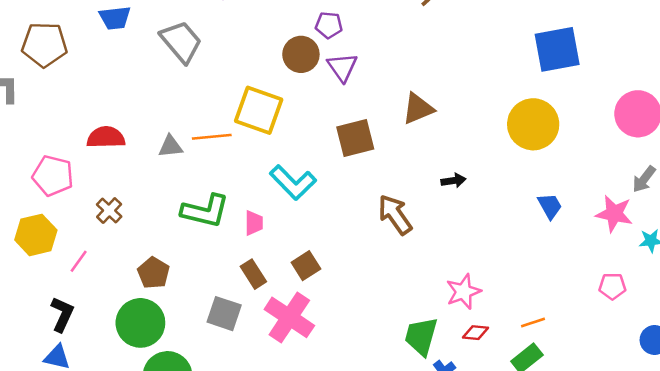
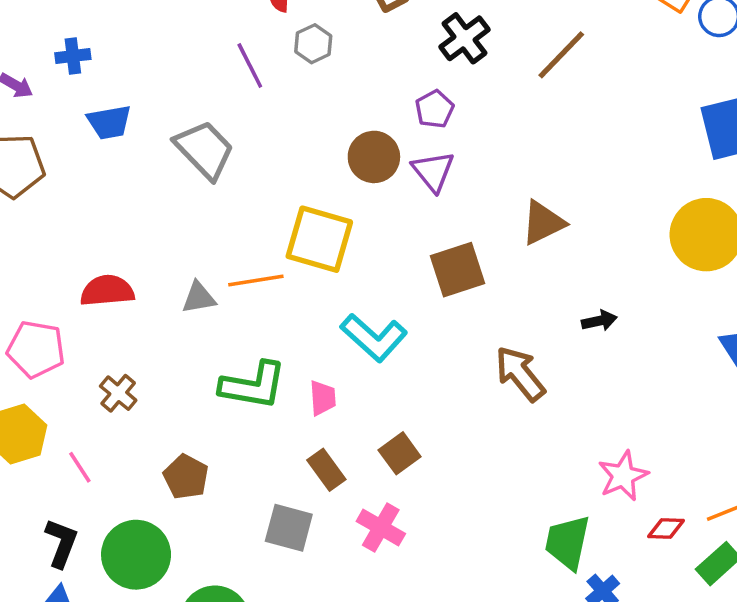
purple pentagon: (329, 25) -> (434, 109), moved, turned -30
pink line: (79, 261) -> (80, 467), turned -65
pink cross: (289, 317) -> (381, 527), size x0.7
green circle: (140, 323) -> (136, 555), moved
red diamond: (476, 333) -> (666, 529), moved

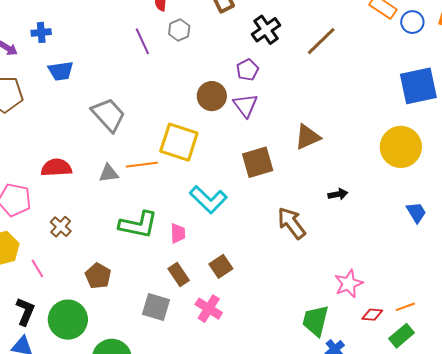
gray trapezoid: (204, 150) -> (108, 115), moved

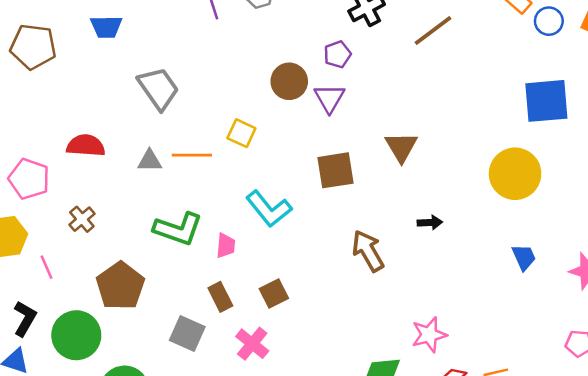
brown triangle: (308, 137) -> (401, 147), turned -44
yellow square: (179, 142) -> (241, 133), size x0.6
brown pentagon: (98, 276) -> (120, 286), size x1.5

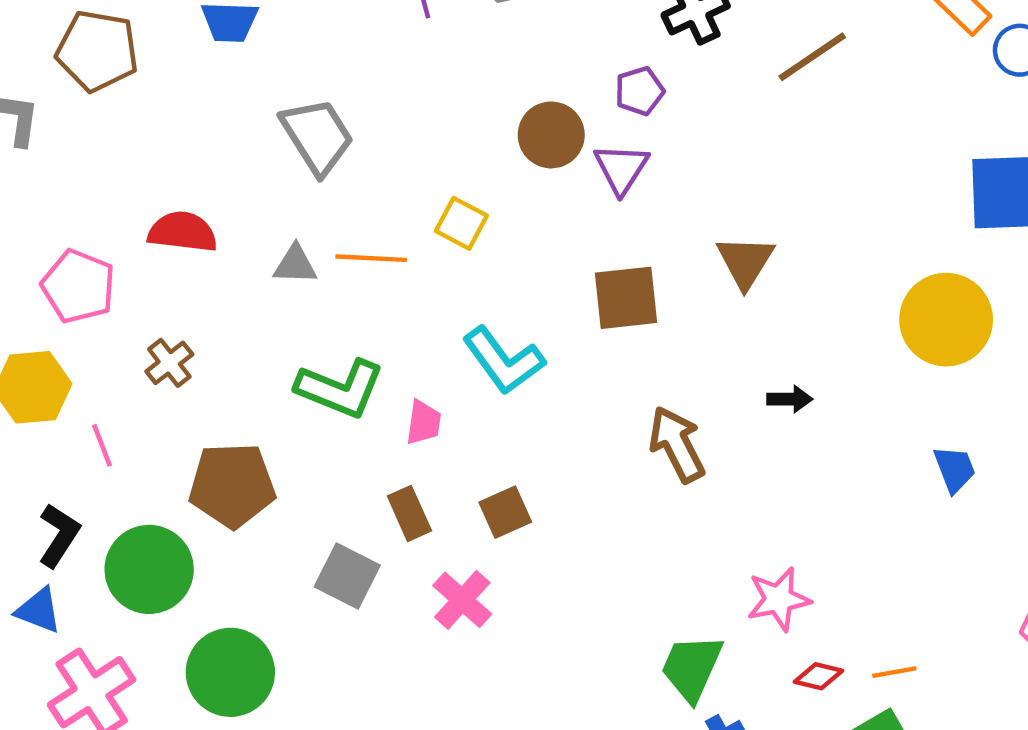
brown pentagon: (120, 286) -> (232, 485), turned 30

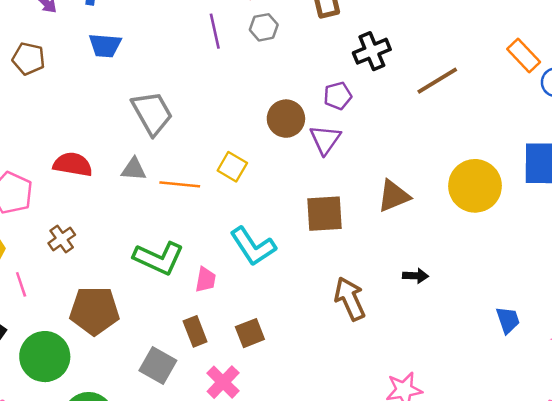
brown pentagon: (97, 51) -> (29, 59), size x0.7
brown triangle: (745, 262) -> (394, 196), turned 33
gray triangle: (295, 265) -> (134, 169), moved
yellow circle: (946, 320) -> (475, 186), moved

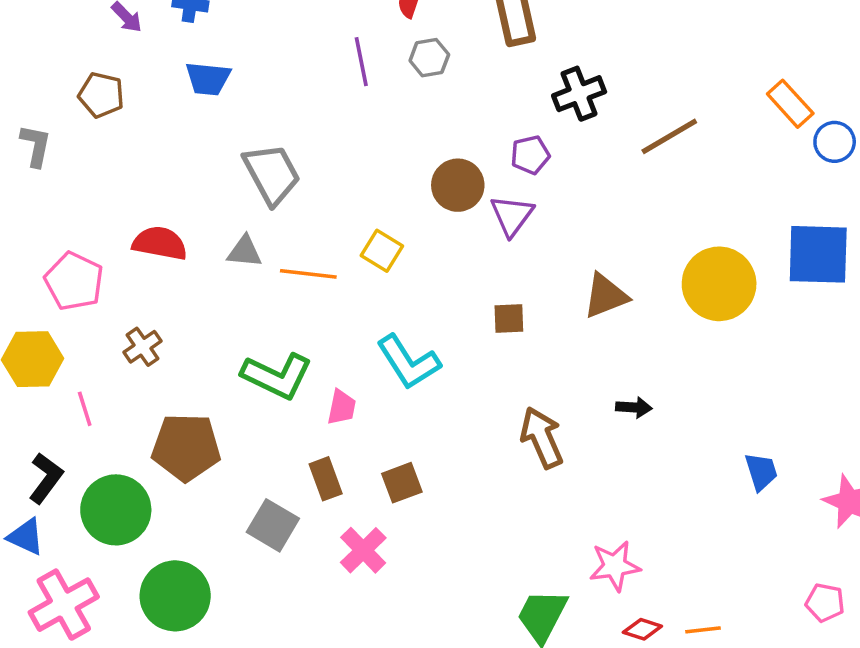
brown square: (325, 214) -> (509, 318), size x0.6

